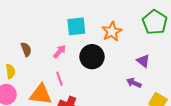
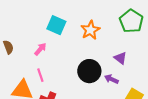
cyan square: (76, 26) -> (56, 25), turned 30
black circle: (92, 57) -> (89, 71), moved

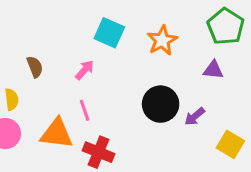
purple triangle: (120, 58) -> (213, 70), moved, turned -32
purple arrow: (111, 79) -> (195, 116), turned -64

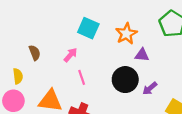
purple triangle: (213, 70) -> (142, 55), moved
pink line: (85, 110) -> (82, 77), moved

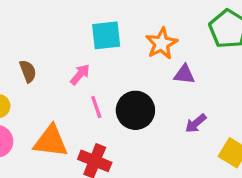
cyan square: (88, 28) -> (106, 35), turned -30
black circle: (125, 80) -> (135, 110), moved

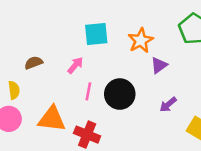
brown semicircle: (28, 71) -> (34, 63), turned -90
purple triangle: (184, 74) -> (159, 65), turned -42
pink line: (96, 107) -> (88, 91), turned 30

